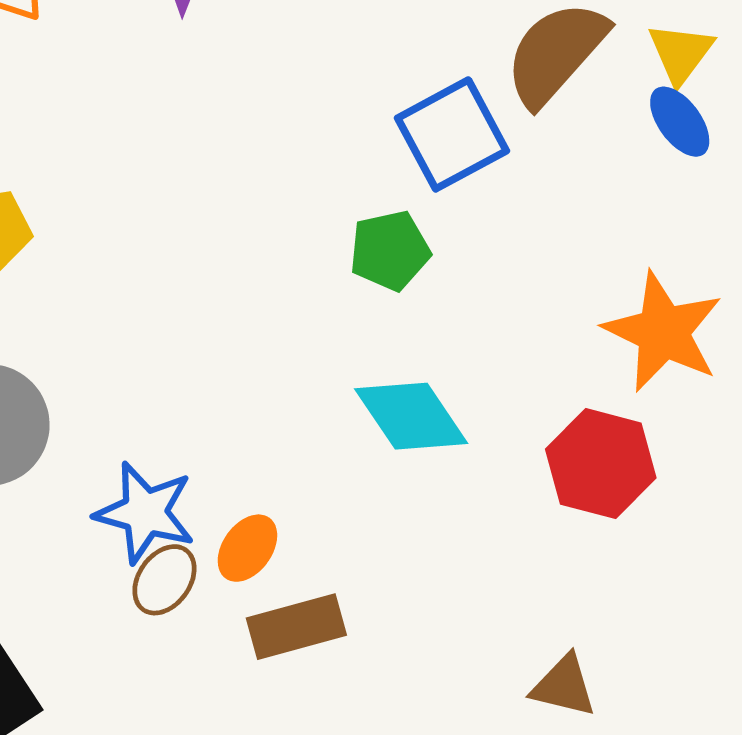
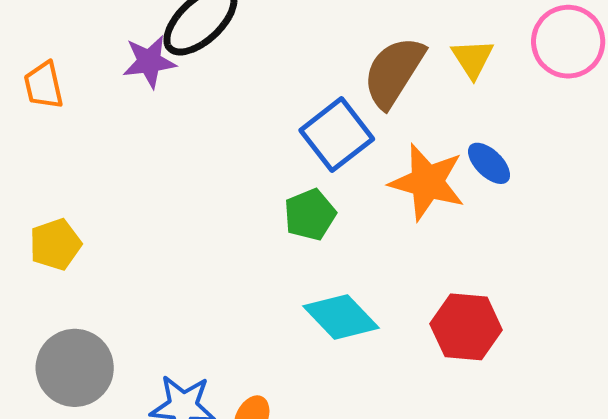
blue ellipse: (680, 122) -> (489, 163), moved
orange star: (663, 332) -> (427, 182), moved

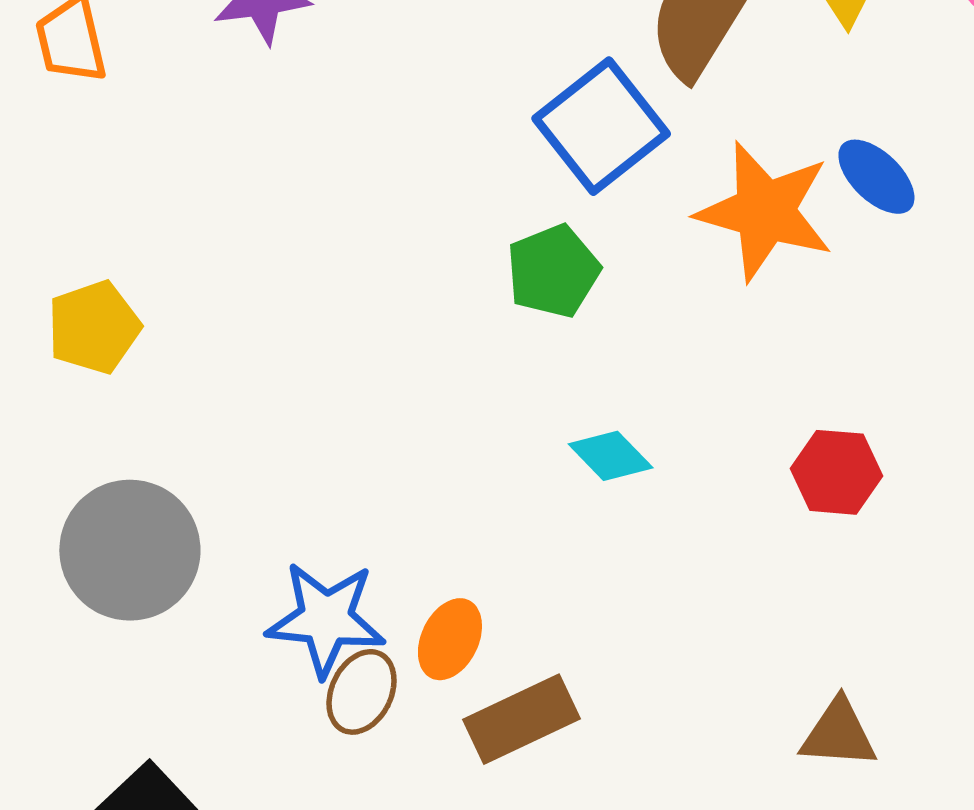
cyan diamond: (341, 317) -> (611, 456), size x0.6
red hexagon: (466, 327) -> (836, 472), size x0.7

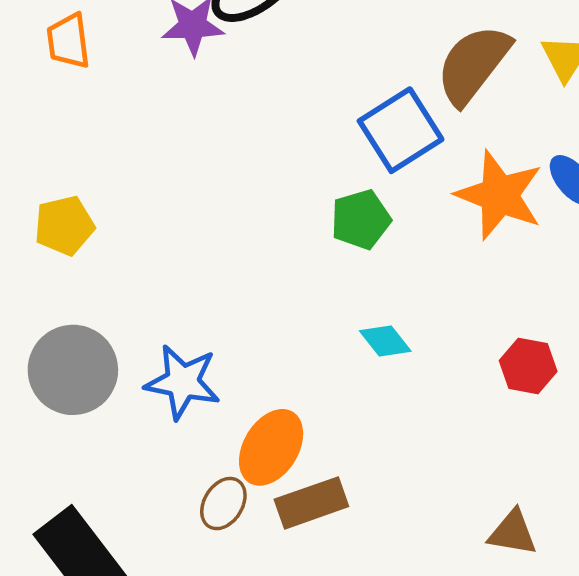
blue star: (326, 619) -> (183, 382), moved
orange ellipse: (450, 639) -> (271, 447), size x1.5
brown ellipse: (362, 692) -> (223, 504), moved

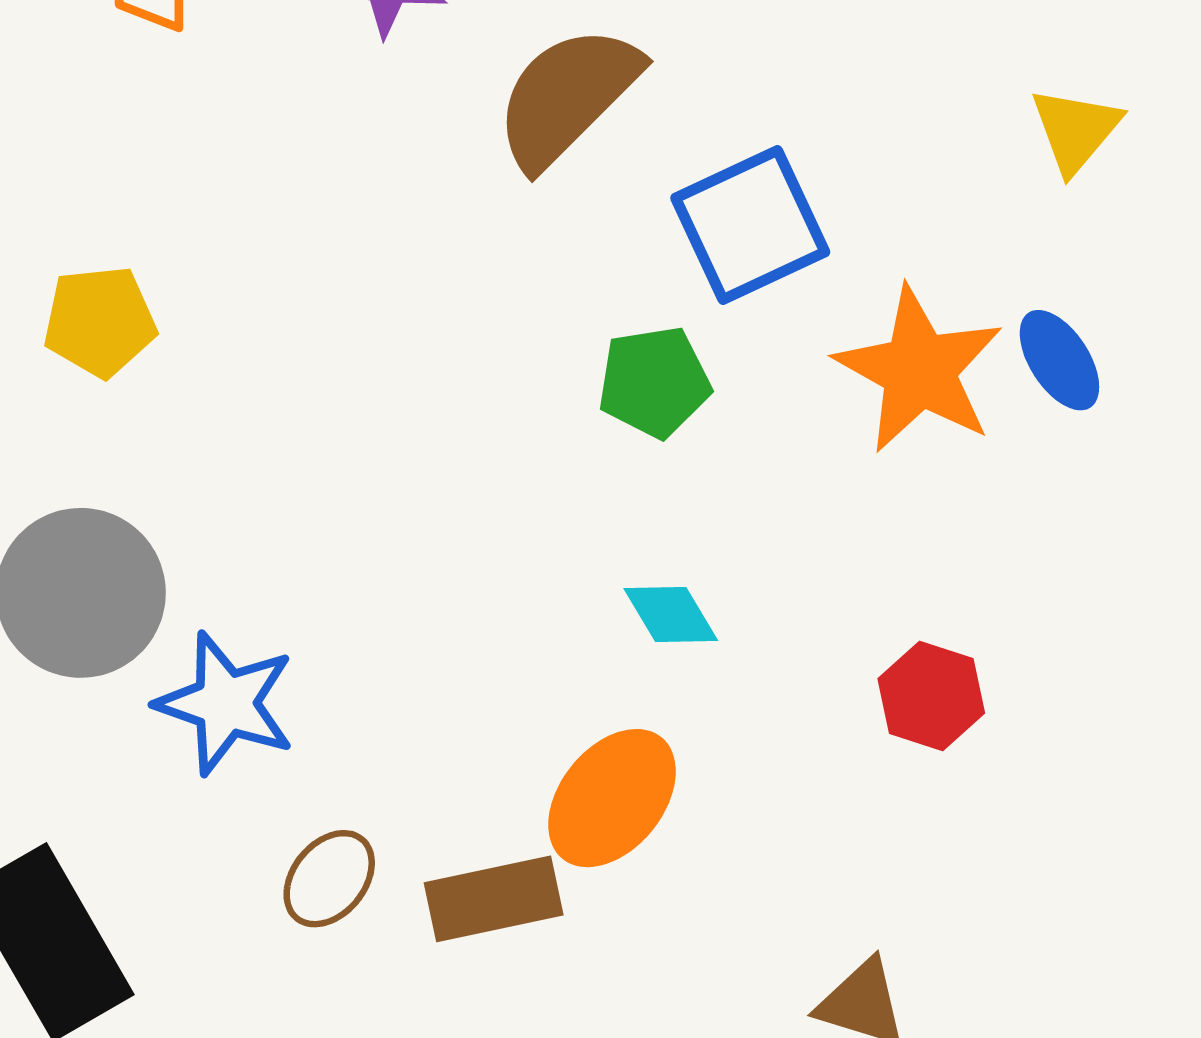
brown semicircle: (473, 64) -> (567, 97), moved
blue star: (183, 382) -> (226, 703), moved
orange ellipse: (271, 447) -> (612, 798), moved

